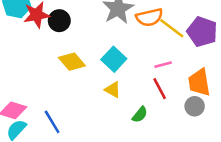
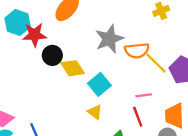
black circle: (59, 21) -> (52, 55), moved
yellow diamond: (72, 62) -> (73, 68), moved

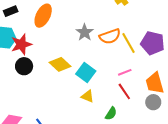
gray star: (109, 39) -> (85, 32), size x0.7
black circle: (52, 55) -> (24, 66), moved
yellow line: (156, 63) -> (129, 43), turned 30

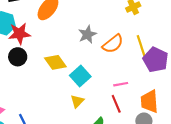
orange semicircle: (110, 36) -> (113, 44), turned -30
yellow line: (129, 43) -> (141, 46), moved
yellow triangle: (88, 96) -> (77, 101), turned 40

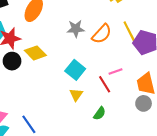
gray star: (87, 34) -> (76, 29), turned 30
yellow diamond: (55, 62) -> (35, 53), moved
red line: (116, 104) -> (105, 84), moved

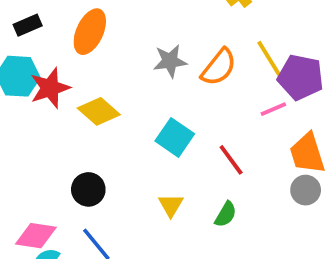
black circle: (12, 61) -> (88, 189), moved
pink line: (115, 72) -> (273, 109), moved
yellow triangle: (76, 95) -> (171, 205), moved

